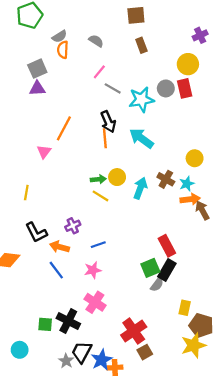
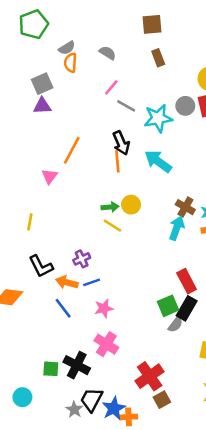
cyan arrow: (140, 188) -> (177, 228), moved
blue line: (98, 245) -> (92, 282), moved

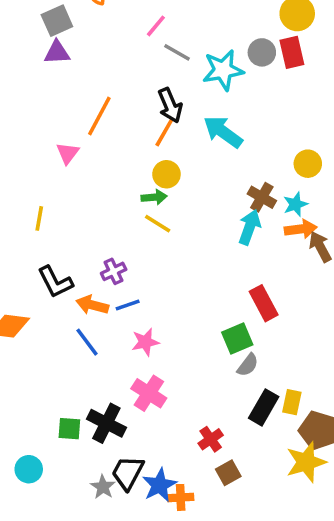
orange line: (117, 161) -> (165, 132), turned 35
yellow circle: (131, 205) -> (166, 174), moved
black rectangle: (187, 308) -> (264, 407), moved
red cross: (150, 376) -> (211, 439), size x0.6

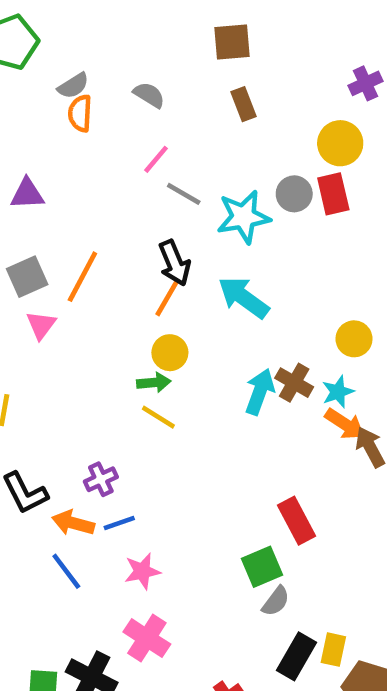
gray square: (57, 21) -> (27, 277), moved
cyan arrow: (249, 227) -> (260, 392), moved
orange arrow: (301, 229) -> (345, 424), turned 40

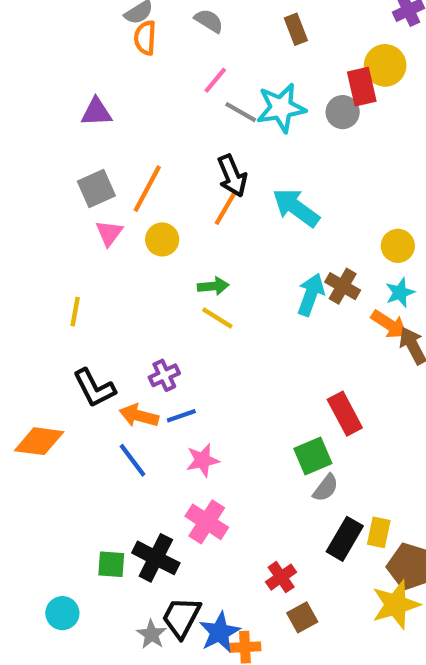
red rectangle: (333, 194) -> (362, 87), moved
cyan star: (244, 217) -> (281, 108), moved
yellow circle: (170, 353) -> (162, 239), moved
cyan star: (338, 392) -> (400, 293), moved

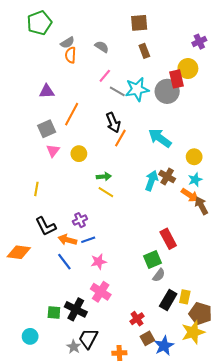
gray circle: (343, 112) -> (167, 91), size x1.5
orange line: (147, 189) -> (72, 114), moved
orange line: (226, 208) -> (120, 138), moved
cyan arrow: (296, 208) -> (160, 138), moved
blue star: (219, 632) -> (164, 346), moved

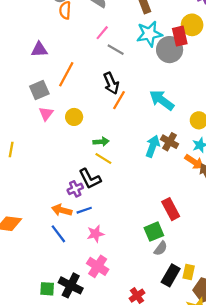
cyan star: (137, 89) -> (149, 34), moved
yellow line: (36, 189) -> (11, 150), moved
black L-shape: (46, 226) -> (90, 179), moved

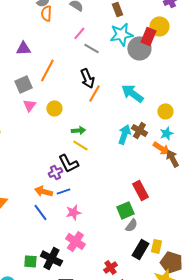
red rectangle: (180, 36) -> (148, 36), turned 36

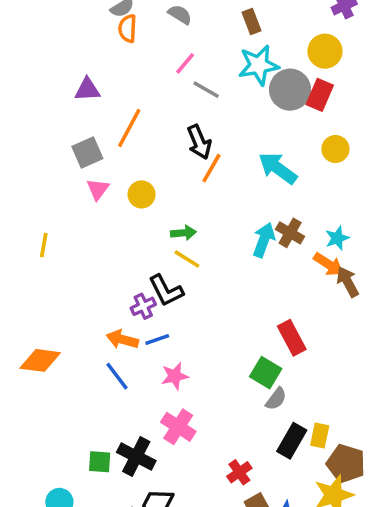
red rectangle: (148, 36) -> (320, 95), moved
yellow circle: (165, 111) -> (335, 149), moved
green square: (125, 210) -> (266, 373), turned -36

